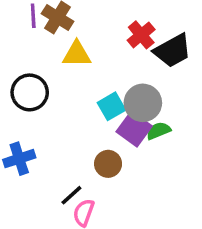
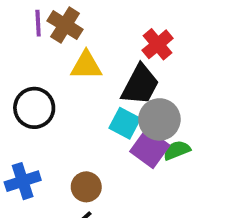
black trapezoid: (172, 51) -> (140, 85), moved, turned -33
cyan square: (112, 106) -> (125, 123), turned -32
brown circle: (108, 164) -> (86, 187), moved

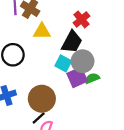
purple square: (150, 148) -> (77, 77), turned 30
brown circle: (86, 187) -> (42, 99), size x1.6

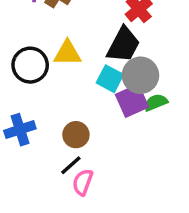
yellow triangle: (42, 31) -> (67, 53), moved
brown circle: (42, 99) -> (76, 135), size x0.6

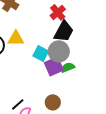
black trapezoid: (123, 45) -> (64, 31), moved
brown circle: (76, 135) -> (53, 102), moved

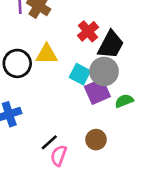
red cross: (58, 12) -> (88, 31), moved
green semicircle: (68, 67) -> (124, 101), moved

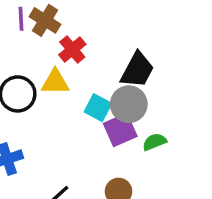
red cross: (88, 31) -> (72, 50), moved

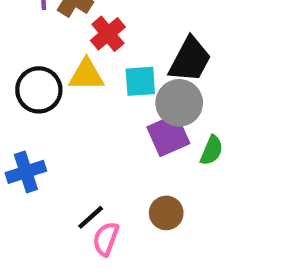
cyan square: (98, 108) -> (140, 81), moved, turned -32
green semicircle: (154, 142) -> (212, 150), turned 135

